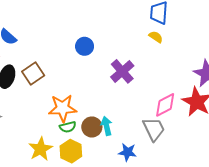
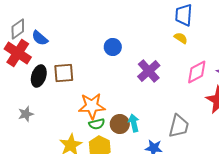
brown square: (33, 74) -> (64, 73), turned 30
pink diamond: (165, 105) -> (197, 72), moved
gray trapezoid: (154, 129) -> (179, 126), turned 40

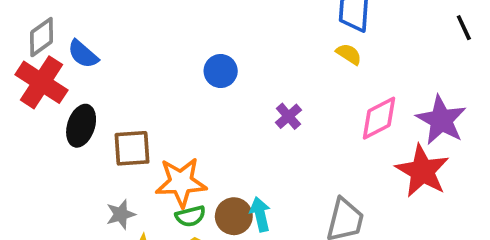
purple cross: (149, 71) -> (288, 116), size x0.6
brown square: (64, 73) -> (132, 148), moved
gray star: (26, 114) -> (121, 214), moved

